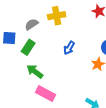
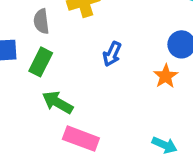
gray semicircle: (31, 24) -> (41, 21), turned -56

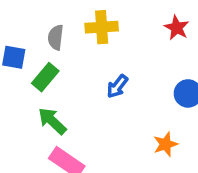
orange star: (166, 76) -> (165, 144), moved

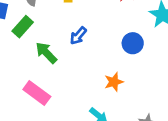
green arrow: (52, 121) -> (46, 53), moved

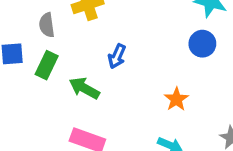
blue circle: (133, 43) -> (202, 44), moved

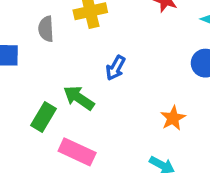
green rectangle: (47, 65) -> (44, 117), moved

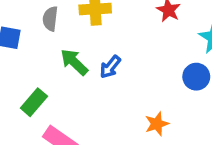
green arrow: (79, 98) -> (74, 62), moved

